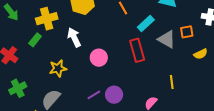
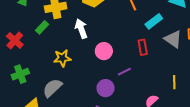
red rectangle: (137, 50) -> (143, 47), size x0.7
purple line: (94, 95) -> (124, 72), moved
purple circle: (114, 95) -> (105, 88), moved

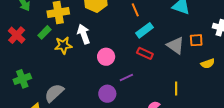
cyan rectangle: (154, 21) -> (145, 30), moved
red cross: (15, 40) -> (17, 35), moved
red rectangle: (143, 47) -> (145, 53), turned -56
yellow star: (62, 58) -> (63, 45), moved

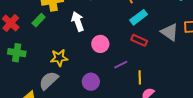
yellow star: (63, 45) -> (59, 58), moved
green cross: (22, 79) -> (17, 53), moved, turned 30
yellow line: (176, 89) -> (140, 77), moved
purple circle: (107, 94) -> (91, 82), moved

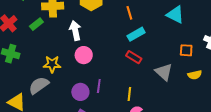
gray triangle: (170, 32) -> (164, 72), moved
pink circle: (100, 44) -> (84, 55), moved
purple line: (121, 65) -> (99, 86), moved, turned -64

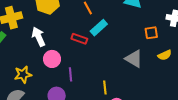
red rectangle: (134, 57) -> (79, 39), moved
purple line: (99, 86) -> (71, 74), moved

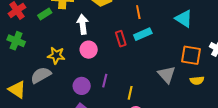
orange square: (151, 33) -> (191, 55), size x1.5
red rectangle: (79, 39) -> (121, 39), turned 35
purple line: (71, 74) -> (105, 81), moved

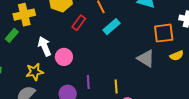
white arrow: (83, 24) -> (44, 46), moved
red rectangle: (121, 39) -> (79, 23), moved, turned 70

